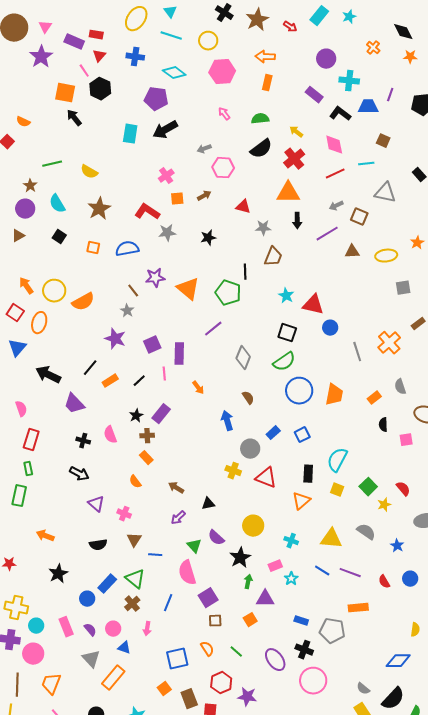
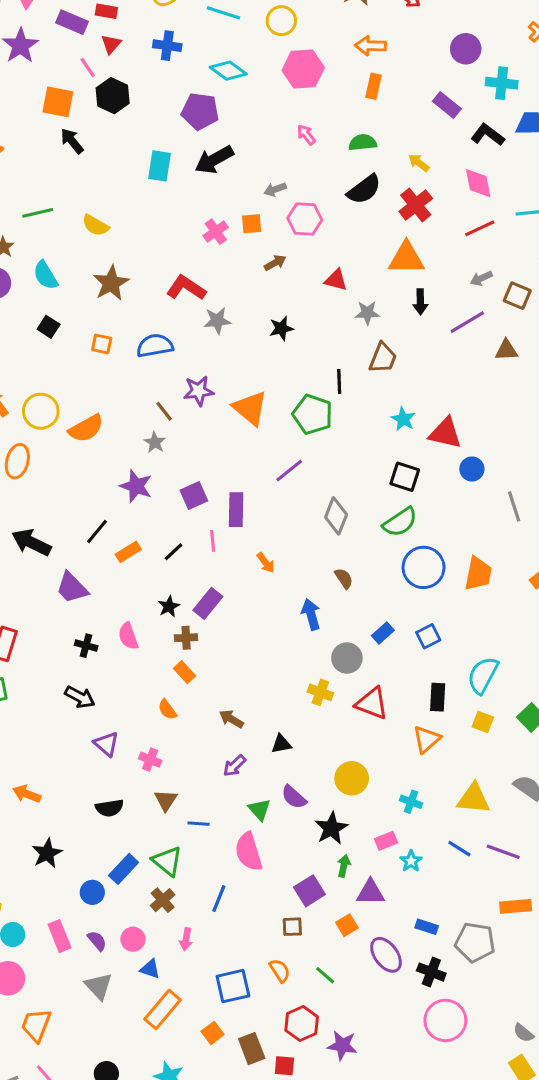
orange square: (177, 199) -> (252, 224), moved
purple square: (208, 598) -> (309, 891), moved
purple ellipse: (275, 660) -> (386, 955), moved
orange rectangle: (113, 678) -> (163, 1010), moved

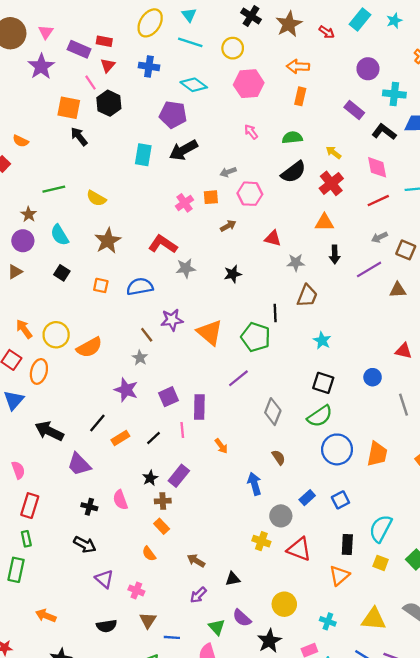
orange triangle: (406, 258) -> (324, 222), size x0.7
red triangle: (445, 433) -> (404, 351), moved, size x0.7

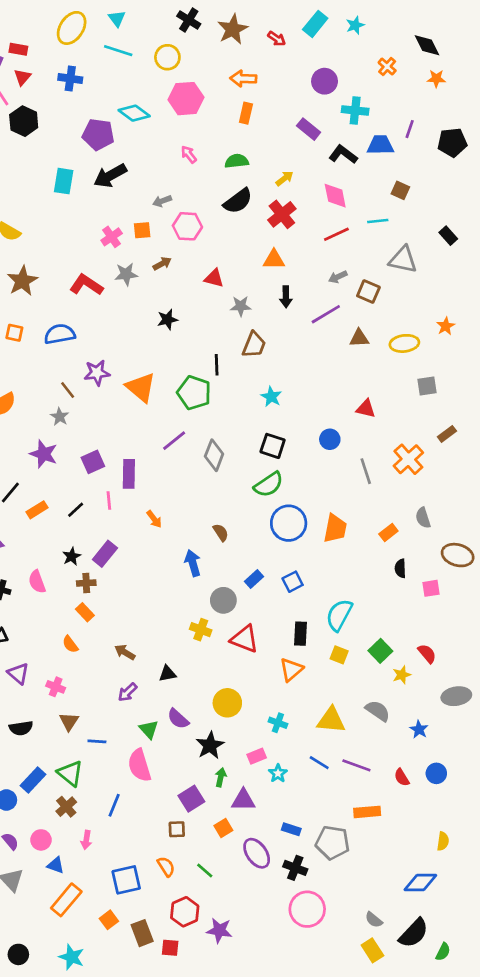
cyan diamond: (194, 85) -> (134, 113), moved
yellow arrow: (334, 152) -> (285, 178), turned 105
gray star: (186, 268) -> (126, 274), moved
gray diamond: (273, 412) -> (214, 455), moved

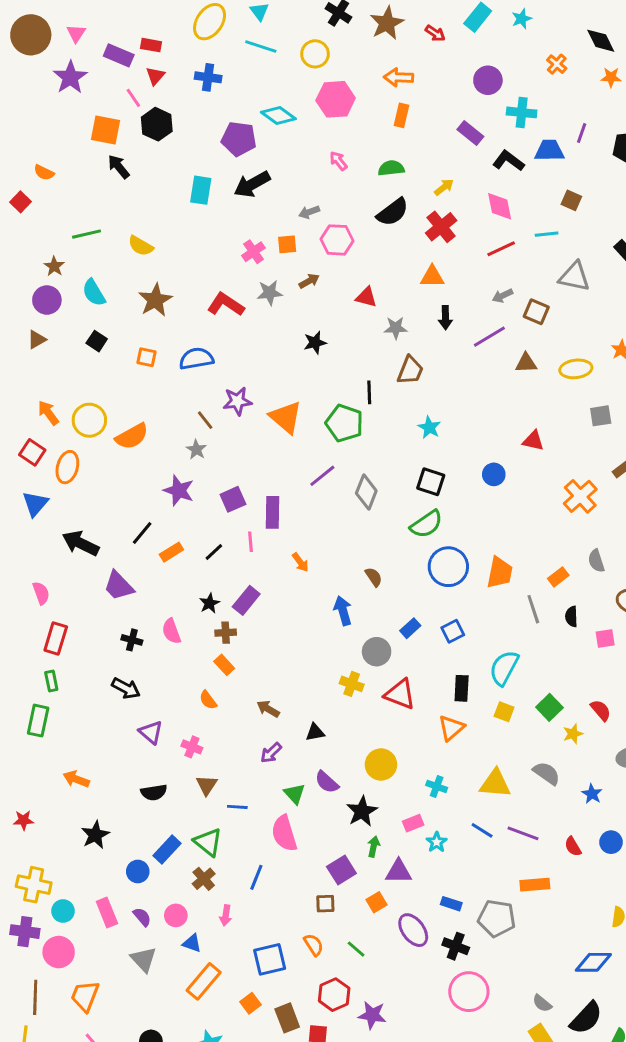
gray line: (366, 471) -> (533, 609), moved

